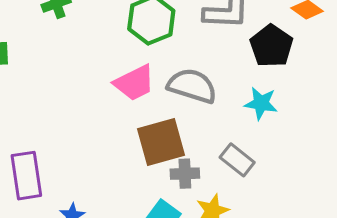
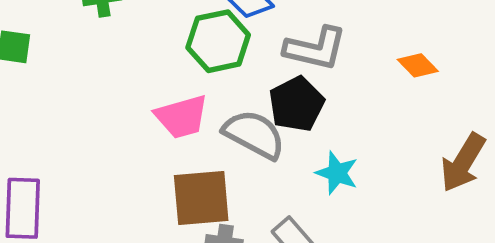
black pentagon: (271, 46) -> (296, 104), moved

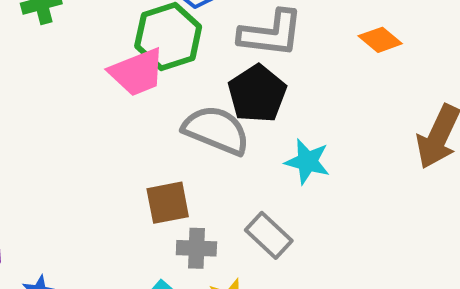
pink trapezoid: (182, 117) -> (137, 72), moved
brown square: (201, 198) -> (168, 203), size x0.7

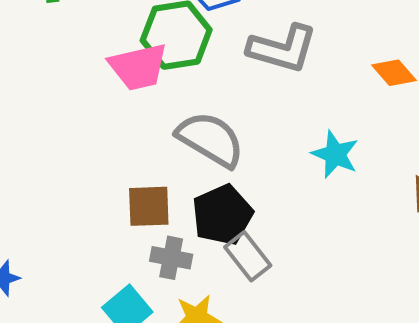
black pentagon: (257, 94) -> (222, 215), moved
cyan star: (307, 162) -> (335, 154), moved

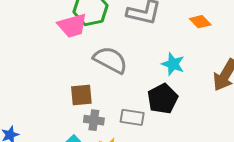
black pentagon: (222, 215) -> (163, 99), moved
gray rectangle: (248, 256) -> (132, 117), turned -40

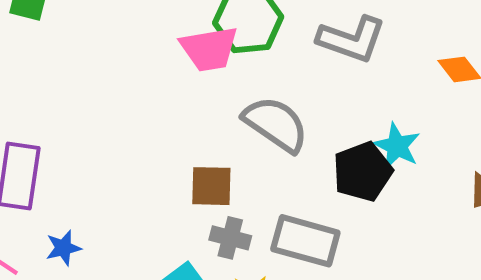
black pentagon: (163, 99) -> (363, 172), moved
gray rectangle: (132, 117) -> (305, 241), size x1.4

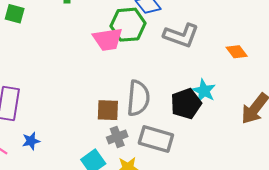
gray semicircle: (276, 124) -> (138, 98), moved, turned 60
gray cross: (230, 238) -> (117, 137), turned -36

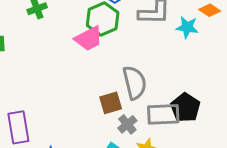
cyan star: (204, 91) -> (187, 27), moved
black pentagon: (186, 104) -> (185, 108), moved

